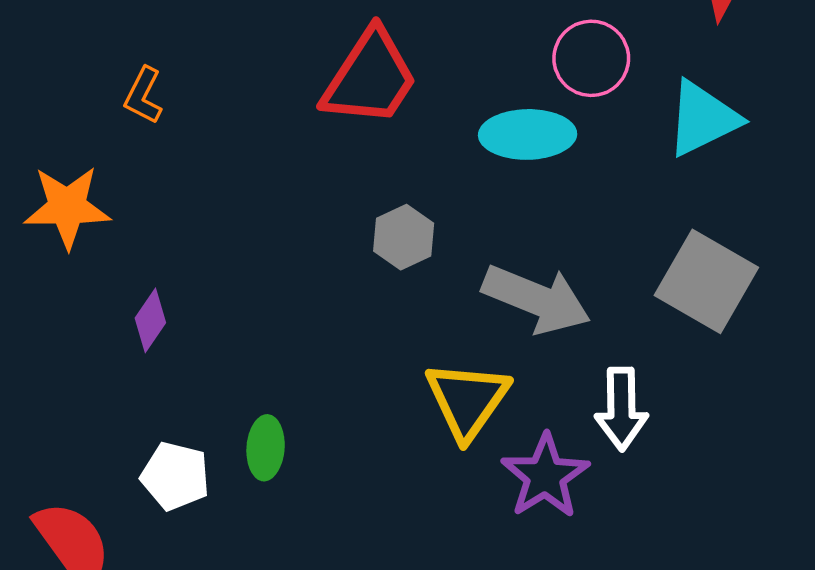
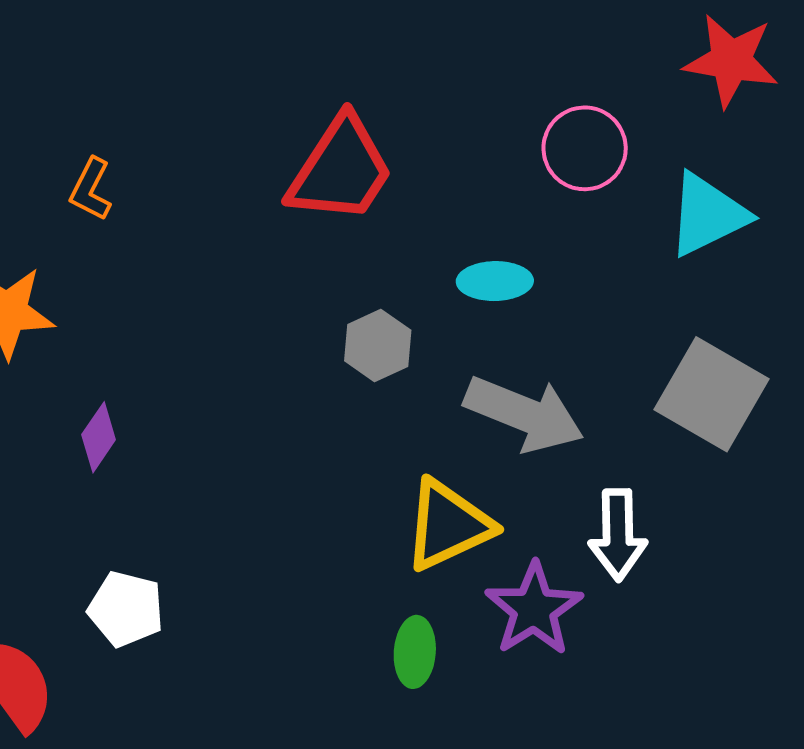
cyan ellipse: (528, 134) -> (495, 281), moved, size x0.7
yellow triangle: (467, 400) -> (448, 525), turned 30
green ellipse: (266, 448) -> (415, 652), moved

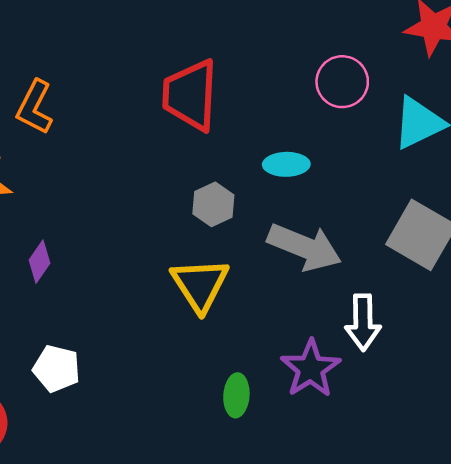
red trapezoid: (341, 170) -> (190, 95), turned 150
orange L-shape: (91, 189) -> (35, 107), size x1.4
yellow triangle: (448, 525) -> (200, 285), moved, turned -38

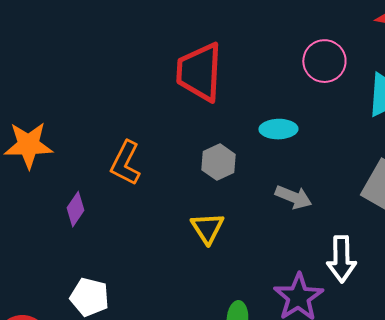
orange L-shape: (35, 107) -> (125, 163), moved
gray arrow: (305, 247) -> (293, 197), size x0.6
yellow triangle: (200, 285) -> (207, 228), size x0.7

